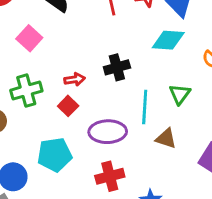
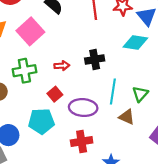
pink square: (29, 38) -> (30, 31), size x1.4
green triangle: (180, 94) -> (140, 94), moved
red square: (68, 106) -> (55, 94), moved

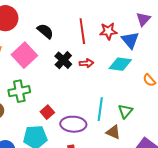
black cross: (95, 59) -> (63, 60), moved, turned -36
red arrow: (62, 66) -> (86, 63), moved

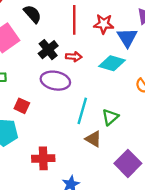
red square: (47, 112) -> (22, 106), turned -32
purple ellipse: (73, 124) -> (55, 81), moved

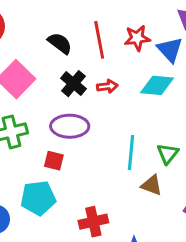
black semicircle: (32, 14) -> (60, 43), moved
purple ellipse: (55, 81) -> (70, 126), moved

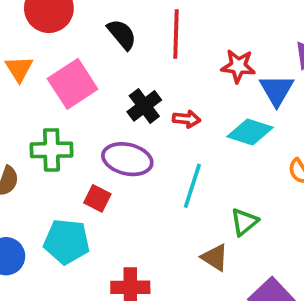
red line: (99, 40) -> (176, 34), moved
black semicircle: (60, 43) -> (122, 34), moved
cyan line: (131, 152) -> (192, 186), moved

